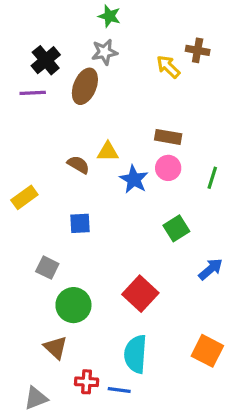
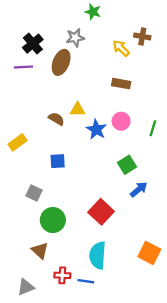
green star: (109, 16) -> (93, 12), moved
brown rectangle: (168, 137) -> (121, 84), moved
blue arrow: (211, 269) -> (139, 189), moved

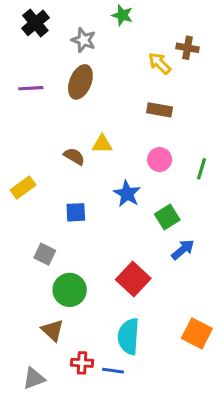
gray star: (75, 38) -> (84, 40), moved, turned 30
black cross: (33, 44) -> (35, 23), moved
blue star: (96, 129) -> (127, 194), moved

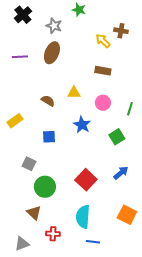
yellow triangle: (102, 144) -> (74, 93), moved
green square: (167, 217) -> (117, 137), moved
blue arrow: (183, 250) -> (121, 173), moved
blue line: (113, 371) -> (93, 242), moved

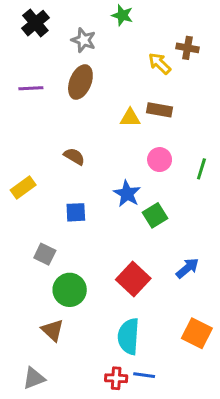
yellow triangle: (74, 93) -> (130, 118), moved
green square: (117, 137) -> (155, 215), moved
red cross: (53, 234) -> (116, 378), moved

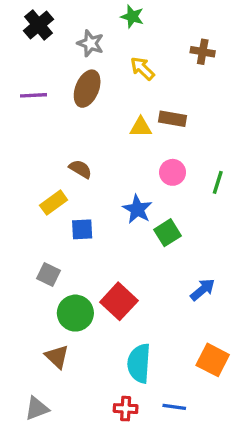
yellow arrow: (160, 63) -> (142, 69), moved
yellow rectangle: (23, 187) -> (54, 203), moved
red square: (133, 279) -> (119, 301), moved
blue line: (144, 375) -> (174, 407), moved

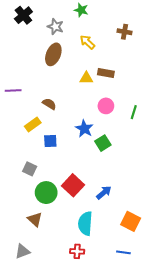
purple line: (33, 95) -> (13, 90), moved
blue arrow: (203, 290) -> (104, 193), moved
blue line: (174, 407) -> (123, 252), moved

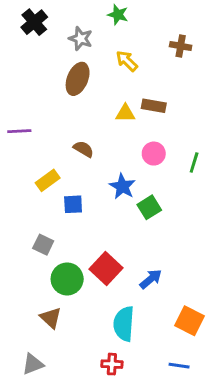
brown semicircle: (49, 104) -> (84, 149), moved

